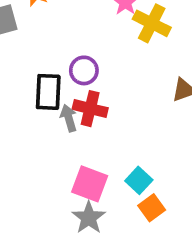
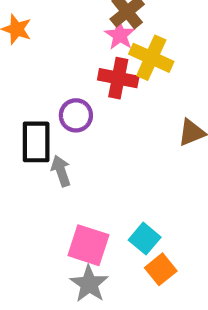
red cross: (90, 109) -> (118, 78), moved

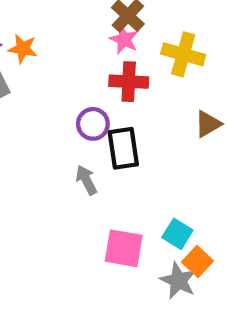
yellow cross: (151, 58) -> (183, 54), moved
black rectangle: (36, 142) -> (123, 148), moved
gray star: (89, 284) -> (178, 281), moved

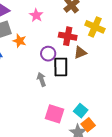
pink star: (124, 40) -> (36, 15), moved
orange star: (23, 49) -> (20, 41), moved
brown triangle: (208, 124) -> (80, 53), moved

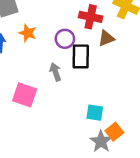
orange star: (20, 41) -> (28, 33), moved
cyan square: (81, 111) -> (95, 113), moved, turned -32
pink square: (54, 114) -> (25, 95), moved

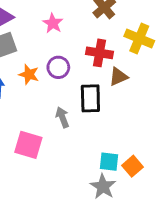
purple circle: (65, 39) -> (58, 67), moved
orange square: (114, 132) -> (132, 166), moved
gray star: (101, 141) -> (103, 187), moved

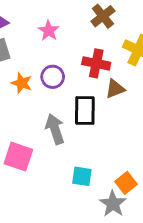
gray arrow: (62, 117) -> (55, 129), size x1.4
cyan square: (109, 162) -> (82, 176), moved
gray star: (103, 187) -> (113, 204), moved

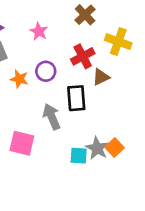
red cross: (96, 63) -> (83, 56), turned -35
orange square: (126, 183) -> (114, 148), moved
gray star: (113, 204) -> (97, 148), moved

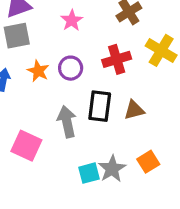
brown triangle: (101, 77) -> (134, 110), moved
orange square: (114, 148) -> (148, 162), moved
cyan square: (79, 156) -> (89, 173), turned -30

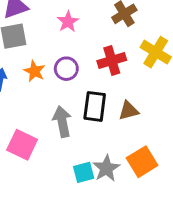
orange square: (148, 162) -> (142, 162), size x1.4

